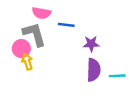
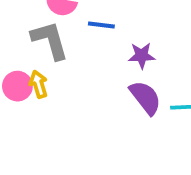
pink circle: (21, 49) -> (17, 86), moved
purple semicircle: (94, 70) -> (145, 98), turned -40

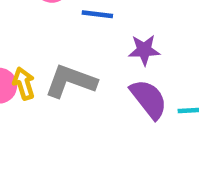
gray L-shape: (50, 40) -> (71, 81), moved, turned -54

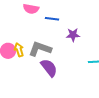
purple semicircle: (149, 99) -> (49, 68), moved

